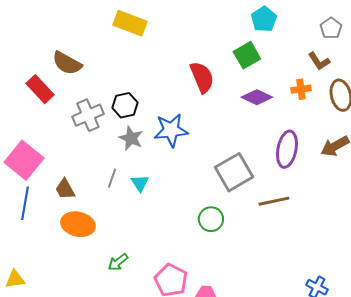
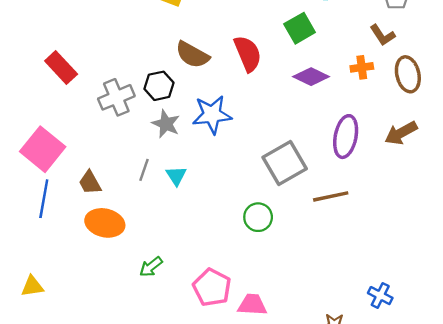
brown semicircle: (67, 63) -> (192, 55), moved

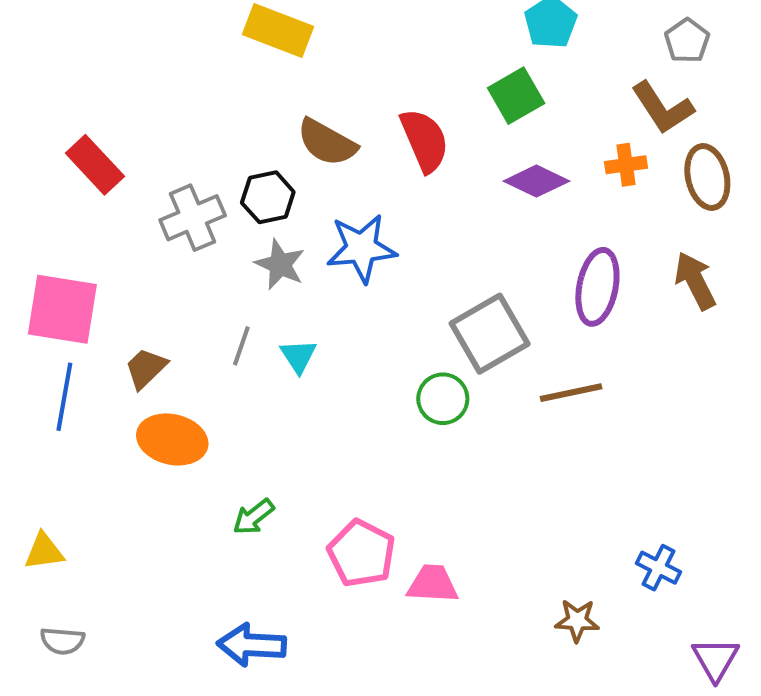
brown L-shape: (382, 35) -> (663, 108), size x1.4
brown arrow: (401, 133) -> (695, 281), turned 92
pink square: (43, 149) -> (62, 309), turned -30
brown trapezoid: (90, 183) -> (146, 368), turned 75
green circle: (258, 217) -> (443, 399), moved

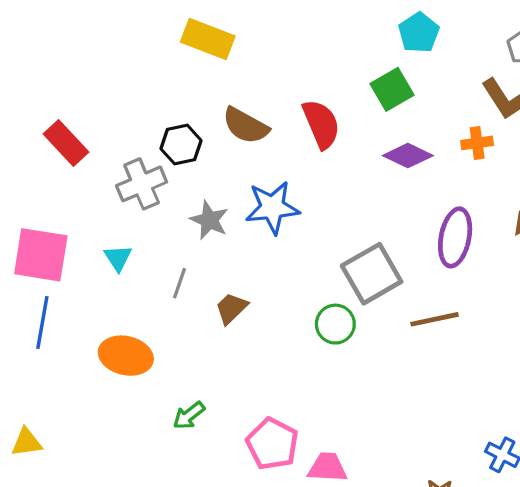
black hexagon: (268, 197) -> (181, 145), moved
cyan triangle: (298, 356) -> (118, 258), moved
brown trapezoid: (146, 368) -> (231, 308), moved

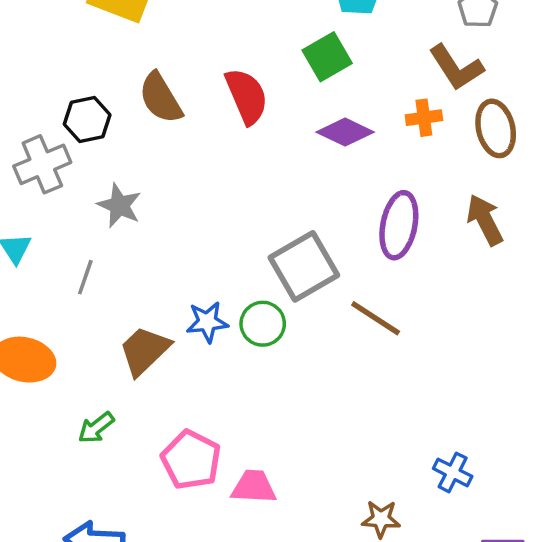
brown semicircle: (246, 126) -> (161, 98), turned 30
blue star: (272, 208) -> (207, 322), moved, size x0.7
brown trapezoid: (231, 308) -> (144, 351), moved, size x1.4
brown line: (435, 319) -> (376, 318), turned 45

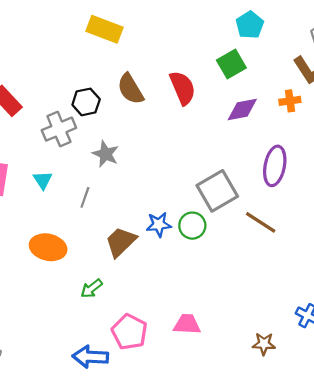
purple diamond: (345, 132) -> (242, 110), turned -36
pink pentagon: (191, 460) -> (129, 332), moved

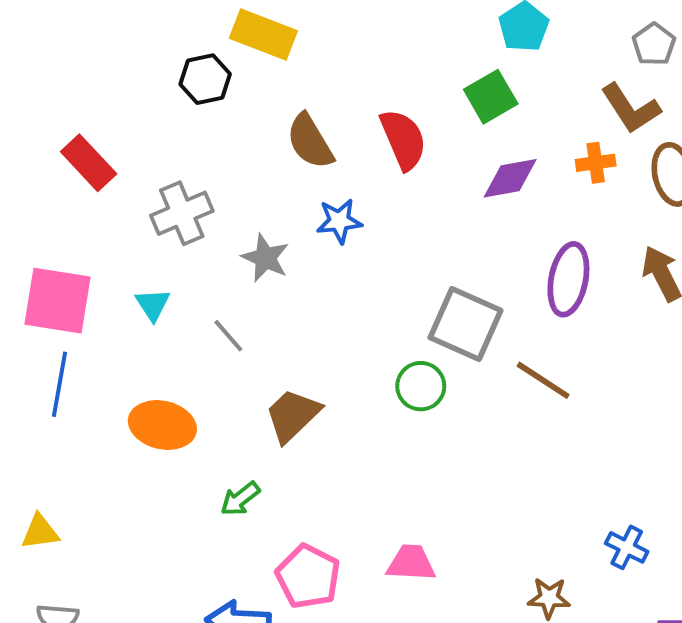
black hexagon: (86, 102) -> (205, 79), moved
gray square: (217, 191) -> (465, 324), turned -36
gray line: (85, 197) -> (228, 336), turned -60
blue star: (159, 224) -> (339, 221), moved

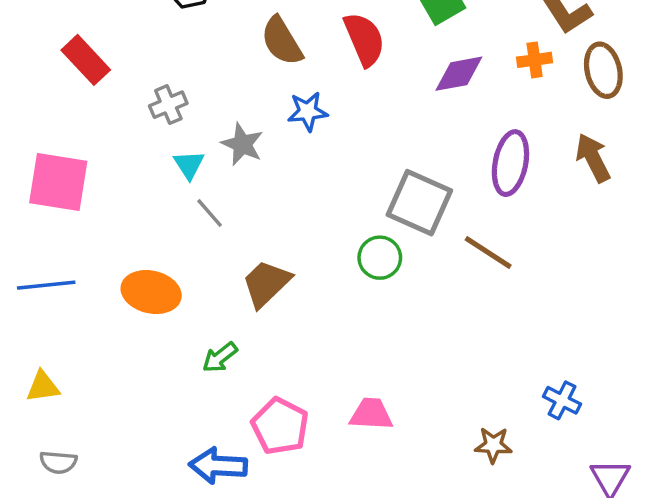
gray cross: (182, 213) -> (168, 105), size x0.7
cyan triangle: (153, 305) -> (189, 165), moved
blue line: (59, 384) -> (46, 285), moved, turned 74

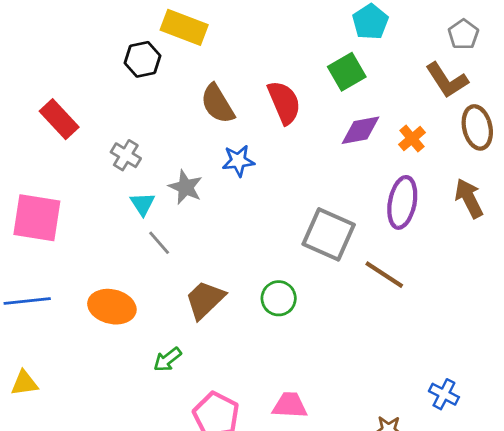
orange cross: (535, 60) -> (412, 139), moved, turned -32
gray cross: (168, 105) -> (126, 155), turned -36
green circle: (380, 258) -> (279, 298), moved

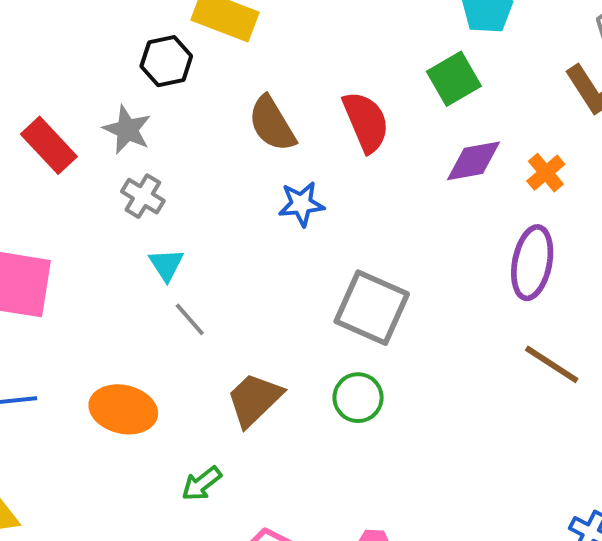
gray star: (186, 187) -> (127, 130), moved
gray square: (329, 234) -> (372, 308), moved
brown line: (384, 275) -> (552, 364), moved

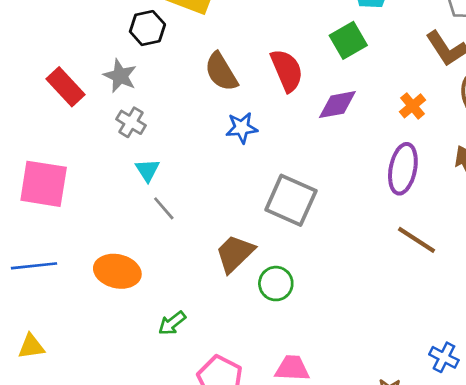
purple diamond: (473, 161) -> (337, 105), moved
green circle: (358, 398) -> (276, 284), moved
brown trapezoid: (254, 400) -> (235, 253), moved

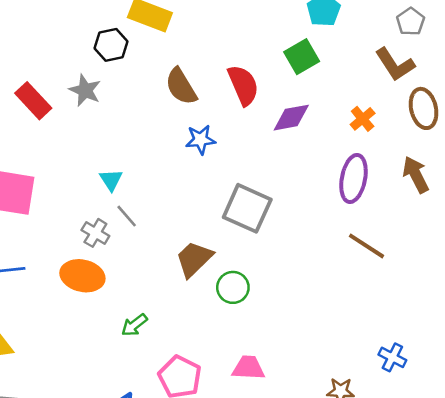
gray cross: (131, 122) -> (95, 233), moved

